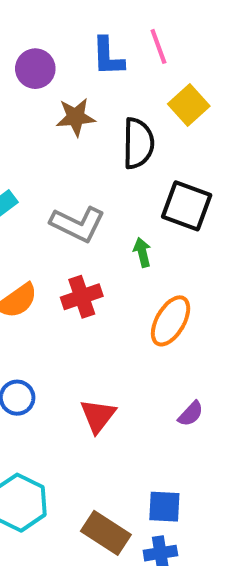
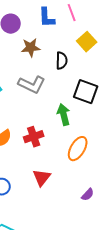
black semicircle: (138, 143) -> (62, 61), size x0.7
gray L-shape: (78, 224) -> (32, 85), moved
green arrow: (142, 252) -> (64, 115), size x1.5
red triangle: (98, 416) -> (42, 178), moved

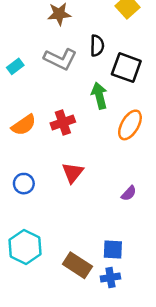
black semicircle: (62, 61) -> (97, 46), moved
orange ellipse: (78, 149) -> (130, 125), moved

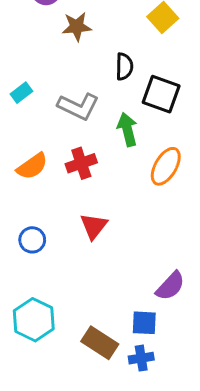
gray L-shape: (60, 59) -> (78, 106), moved
purple semicircle: (129, 193) -> (170, 286), moved, size x1.5

